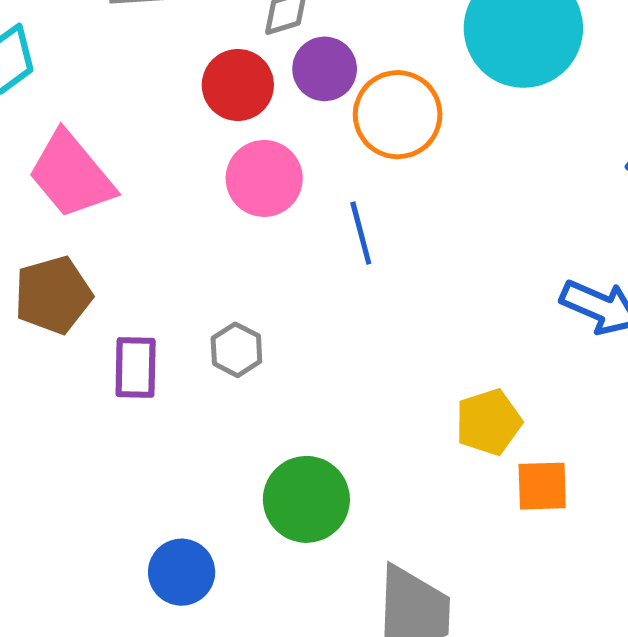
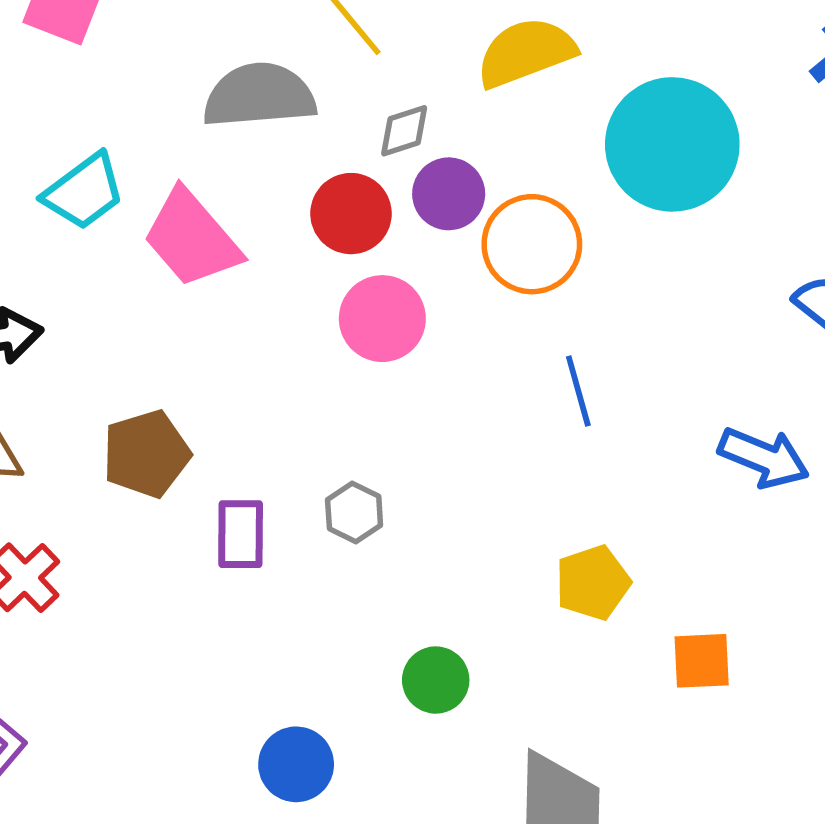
pink trapezoid: (71, 175) -> (192, 238), moved
blue line: (361, 233) -> (578, 391), moved
yellow pentagon: (489, 422) -> (593, 583), moved
green circle: (306, 499) -> (436, 680), size x0.7

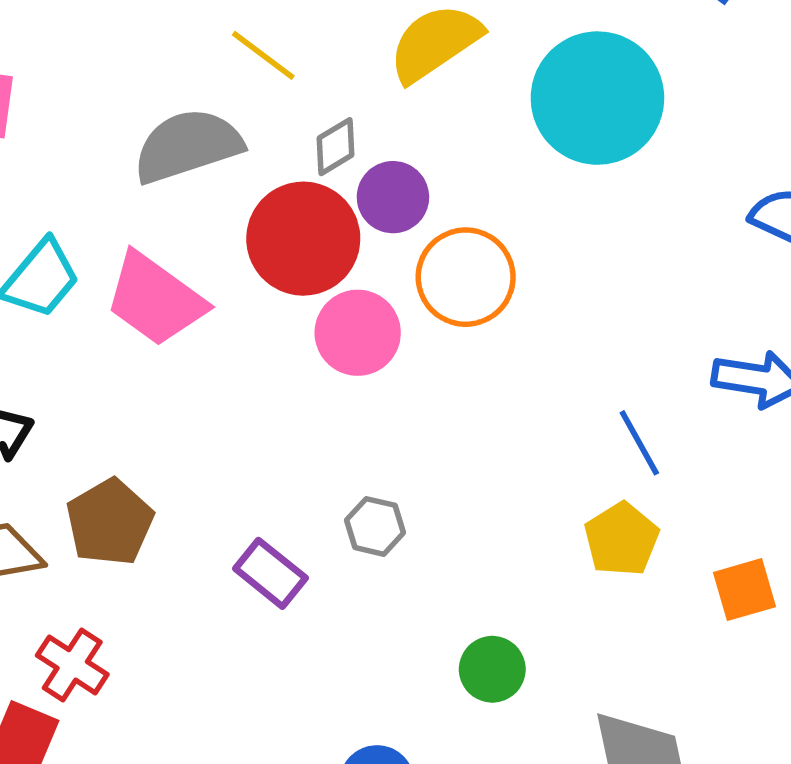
red circle: (351, 214) -> (303, 239), size x1.4
orange circle: (532, 244) -> (466, 277), moved
blue line: (578, 391) -> (639, 443), moved
brown pentagon: (146, 454) -> (110, 522), moved
purple rectangle: (241, 534) -> (270, 573), turned -38

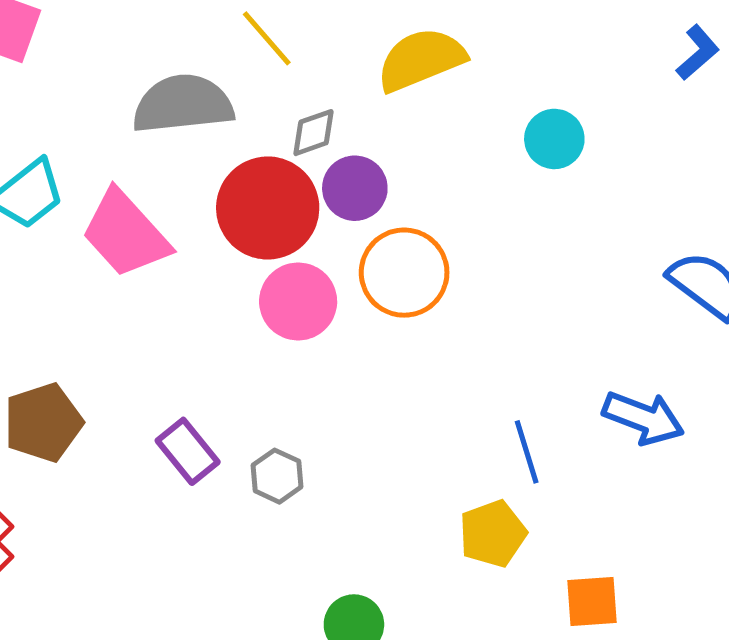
cyan circle: (597, 98) -> (554, 139), size x0.5
purple rectangle: (270, 573) -> (188, 451), moved

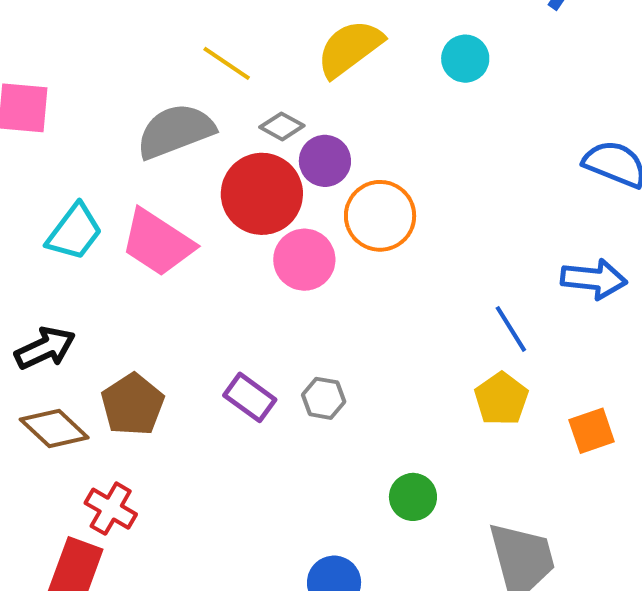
gray diamond: (314, 133) -> (282, 126), turned 63
cyan circle: (554, 139) -> (465, 59), moved

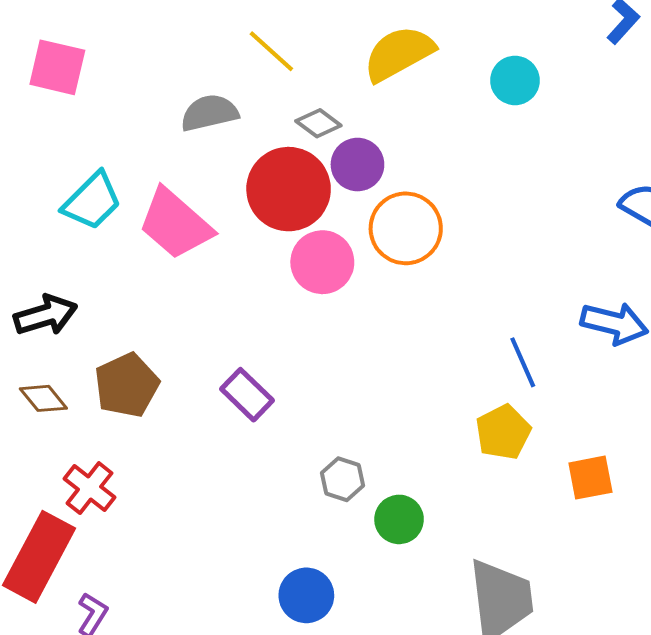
gray semicircle: (175, 131) -> (209, 113), size x0.7
gray hexagon: (324, 398) -> (343, 479), moved
brown diamond: (54, 429) -> (43, 398), size x0.7

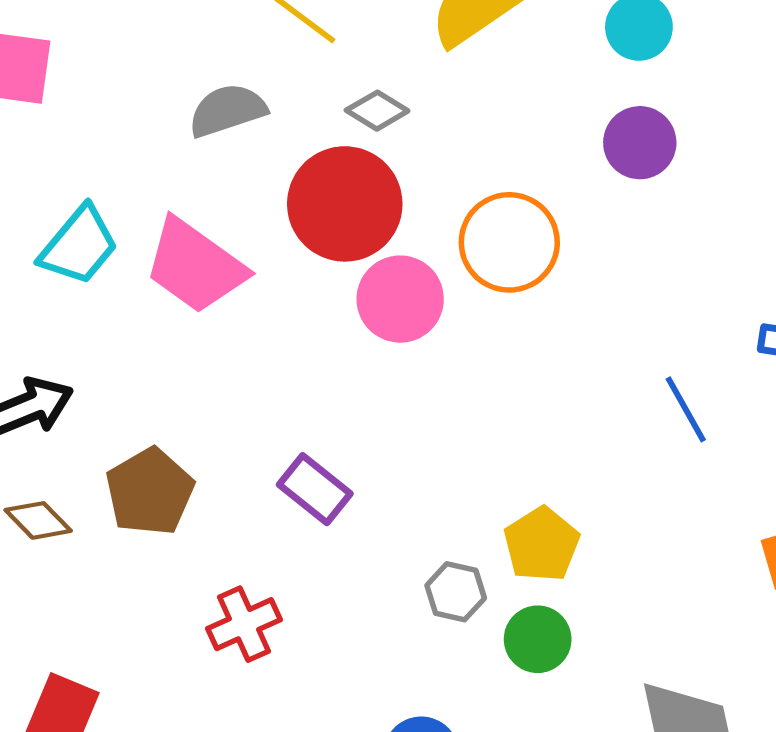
purple circle: (357, 165) -> (640, 143), moved
yellow pentagon: (503, 432) -> (542, 544), moved
red cross: (90, 488) -> (244, 624), moved, turned 33

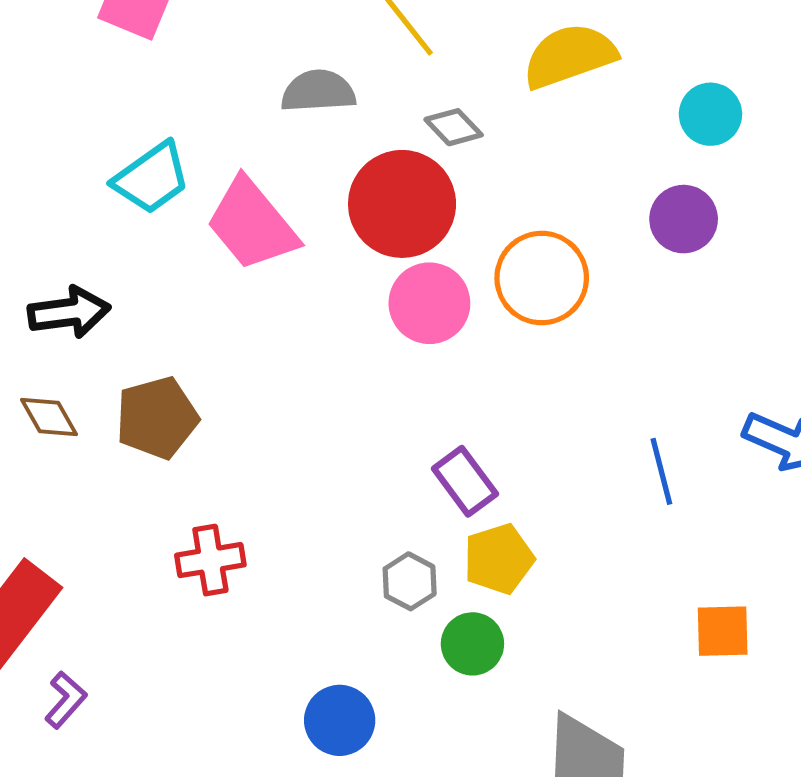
purple rectangle: (315, 489) -> (465, 481), moved

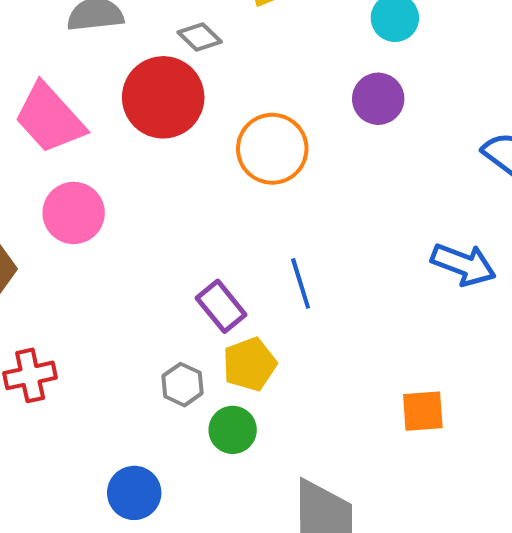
pink circle: (429, 303) -> (74, 213), moved
blue line: (661, 471) -> (301, 283), moved

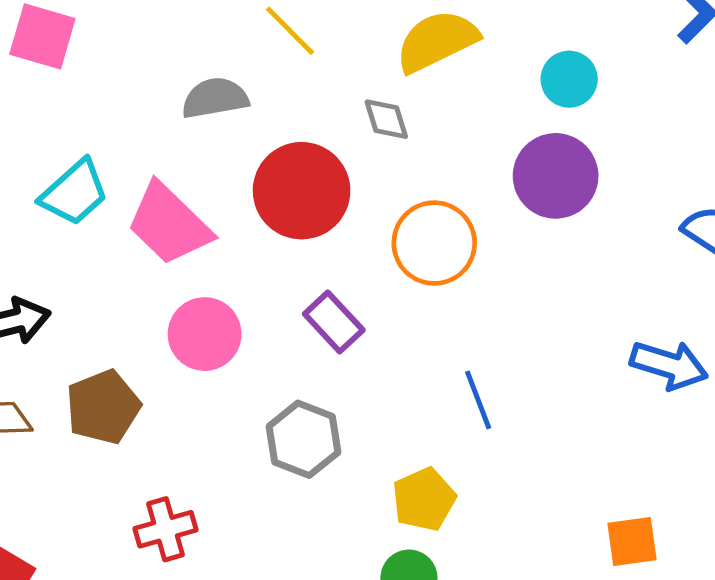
gray diamond: (200, 37) -> (386, 119), moved, turned 33
purple circle: (378, 99) -> (556, 176), size x1.4
purple rectangle: (221, 306) -> (334, 322), moved
gray hexagon: (182, 385) -> (304, 439), moved, size x1.5

